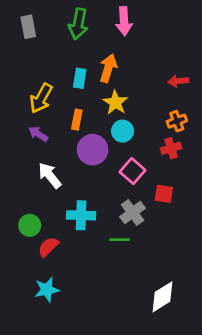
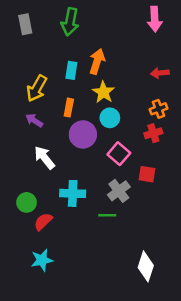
pink arrow: (124, 21) -> (155, 19), moved
white diamond: (163, 297) -> (146, 266), turned -40

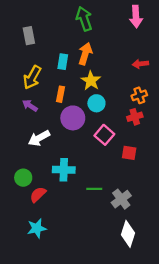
green arrow: (70, 22) -> (84, 19), moved, turned 150
gray rectangle: (25, 24) -> (29, 36), moved
white arrow: (44, 158) -> (39, 138), turned -80
gray cross: (119, 191) -> (121, 199), moved

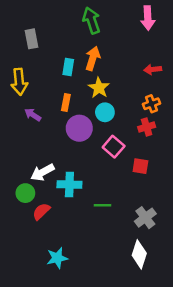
yellow arrow: (32, 77) -> (19, 82), moved, turned -35
white arrow: (39, 138) -> (43, 172), moved
gray cross: (121, 199) -> (145, 218), moved
cyan star: (37, 228) -> (57, 258), moved

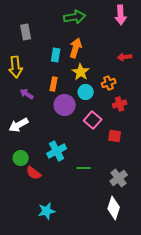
green arrow: (91, 20) -> (75, 17), turned 100
orange cross: (151, 104) -> (109, 83), moved
white arrow: (43, 172) -> (19, 125), moved
cyan cross: (69, 185) -> (57, 151), turned -30
red semicircle: (41, 211) -> (34, 173), turned -98

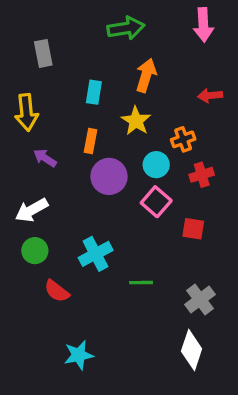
orange arrow: (76, 48) -> (146, 75), moved
cyan circle: (86, 92) -> (156, 165), moved
green circle: (21, 158) -> (35, 251), moved

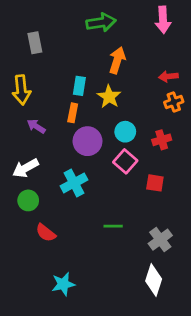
cyan rectangle: (94, 92) -> (79, 86), moved
orange cross: (183, 139) -> (174, 102), moved
cyan cross: (96, 254) -> (74, 183), moved

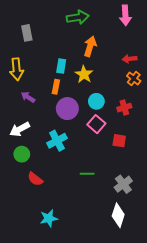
orange cross: (174, 102) -> (134, 78), turned -32

